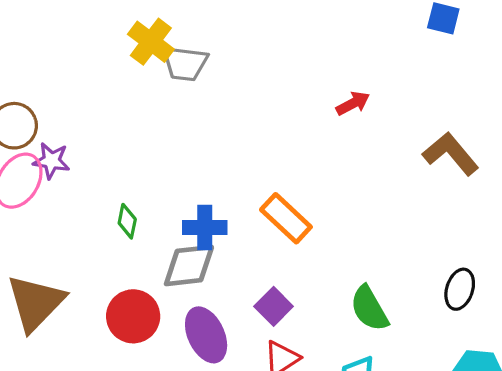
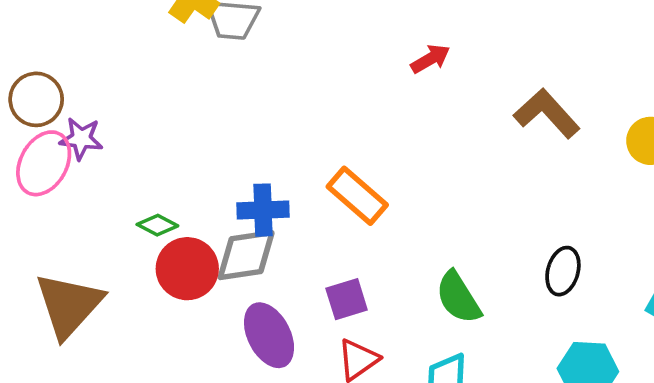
green diamond: (127, 221) -> (157, 225), moved, turned -72
purple square: (274, 306) -> (347, 299), turned 30
red circle: (133, 316) -> (187, 269), moved

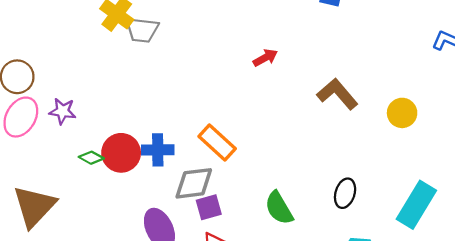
purple star: (81, 139) -> (63, 111), moved
gray diamond: (246, 255) -> (194, 183), moved
red circle: (187, 269) -> (121, 153), moved

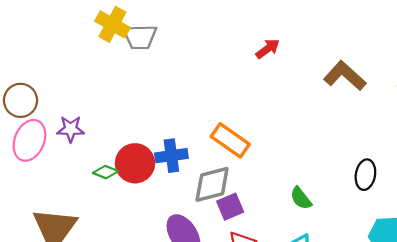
green semicircle: (279, 208) -> (301, 198), size x0.7

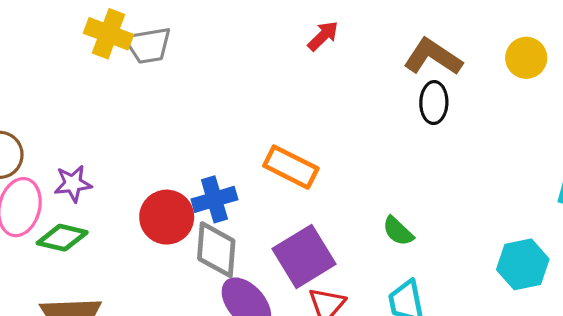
green diamond: (106, 172) -> (62, 238), moved, size x1.4
black ellipse: (365, 175) -> (434, 103), moved
gray diamond: (212, 184) -> (216, 250), moved, turned -63
purple square: (230, 207) -> (304, 256), size x1.6

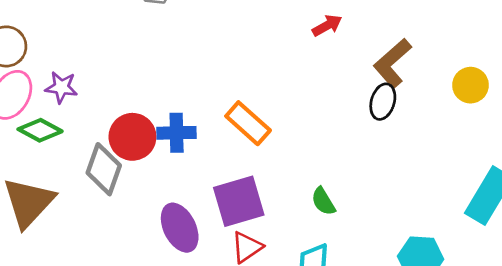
red arrow: (323, 36) -> (327, 25), moved
brown L-shape: (433, 57) -> (392, 63), turned -90
gray diamond: (216, 250) -> (104, 169), moved

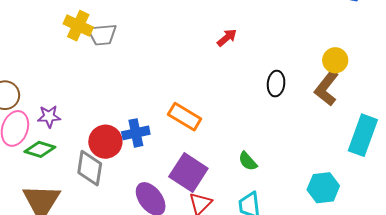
brown L-shape: (392, 63) -> (327, 88), moved
purple square: (239, 201) -> (188, 173), turned -30

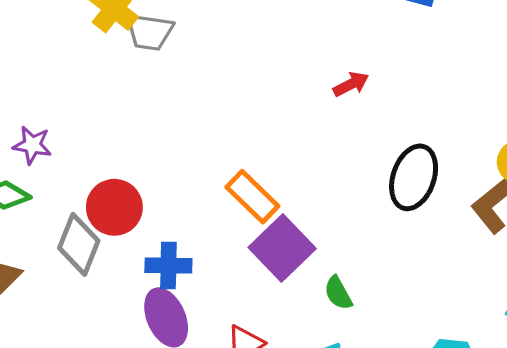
black ellipse: (276, 84) -> (414, 177), size x1.5
blue cross: (136, 133) -> (168, 266), moved
purple square: (188, 173) -> (282, 248), moved

